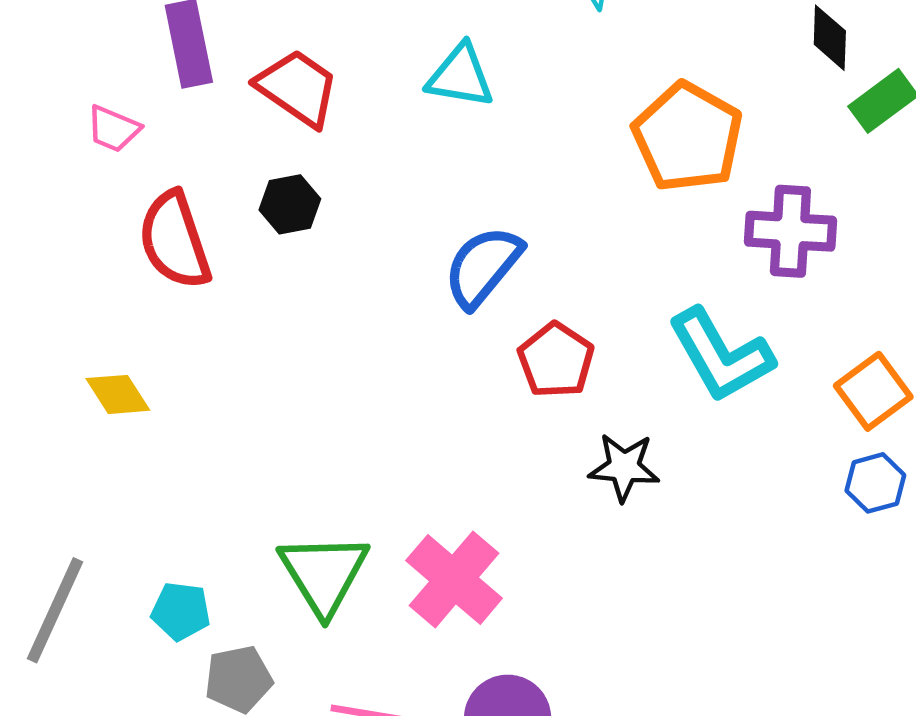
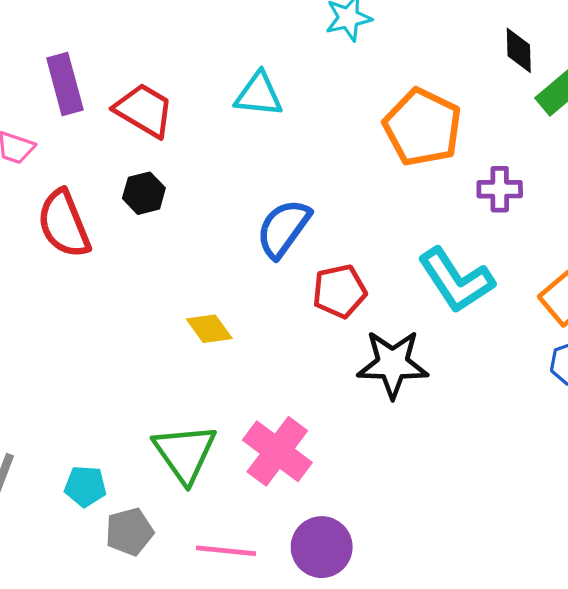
purple cross: (790, 231) -> (500, 189), size x0.7
red pentagon: (556, 360) -> (339, 291), turned 30
yellow diamond: (118, 394) -> (209, 329), moved
black star: (624, 467) -> (393, 364), size x1.4

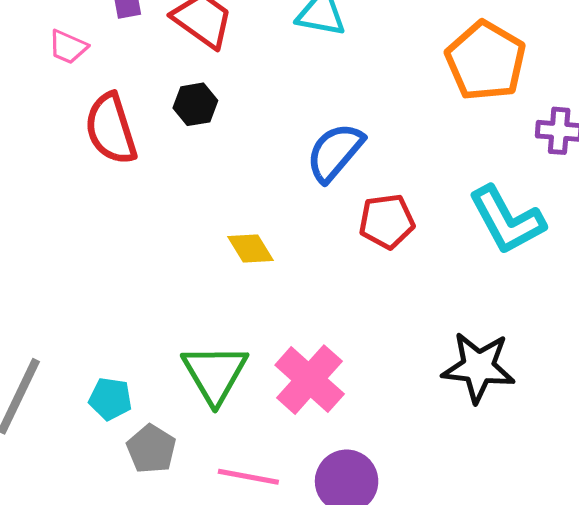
black star: (393, 364) -> (478, 367), moved
gray pentagon: (129, 532) -> (151, 449), turned -30

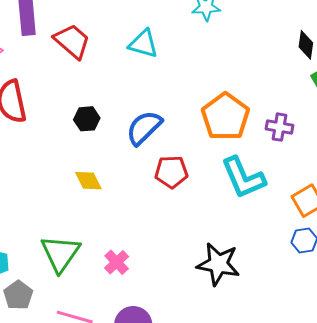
orange pentagon: (486, 61) -> (225, 117), moved
black hexagon: (195, 104) -> (87, 119), moved
pink cross: (310, 380) -> (117, 262), size x0.6

